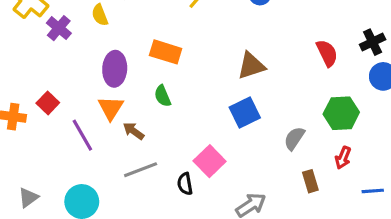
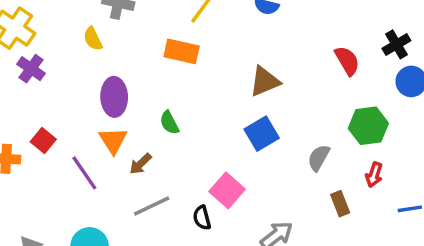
purple cross: (59, 28) -> (31, 69), moved
orange rectangle: (166, 52) -> (182, 51), moved
brown arrow: (134, 131) -> (140, 164), turned -75

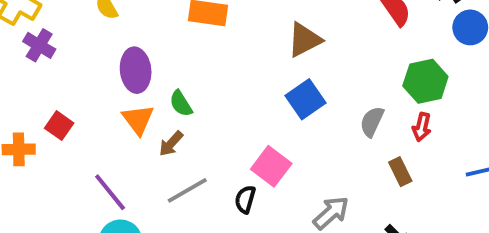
green semicircle: (169, 123) -> (181, 104), moved
purple line: (84, 173) -> (110, 192), moved
red arrow: (374, 175) -> (422, 127), moved
black semicircle: (202, 218) -> (245, 199), turned 35

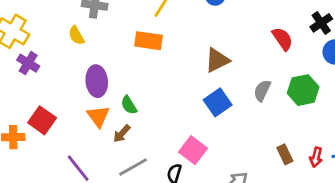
gray semicircle: (372, 122) -> (262, 91), moved
red square: (59, 126) -> (42, 120), size x1.4
red arrow: (422, 127) -> (316, 157), moved

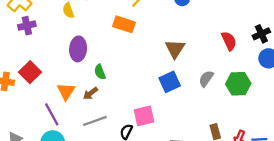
brown triangle: (217, 60) -> (175, 49), turned -40
purple cross: (28, 63) -> (27, 26), turned 36
orange triangle: (98, 116) -> (66, 91), moved
pink square: (193, 150) -> (144, 116), turned 30

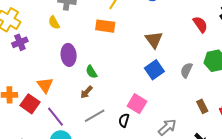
red square: (30, 72) -> (30, 104), moved
gray semicircle: (206, 79) -> (186, 70), moved
orange triangle: (66, 91) -> (45, 85), moved
pink square: (144, 116) -> (137, 104), turned -36

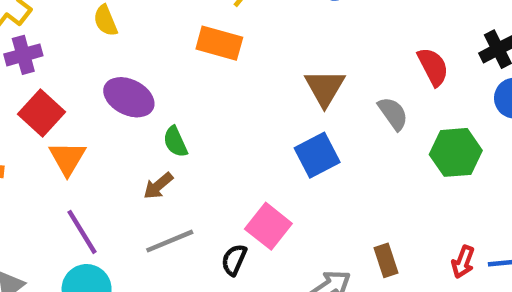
purple ellipse: (69, 55) -> (129, 97), turned -65
gray semicircle: (186, 70) -> (393, 114), moved, turned 112
red square: (30, 104) -> (41, 113), moved
brown rectangle: (202, 106) -> (386, 260), moved

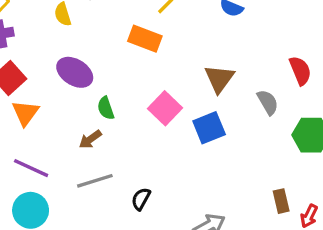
pink square: (268, 226) -> (165, 108), moved
purple line: (82, 232) -> (31, 168), turned -39
brown rectangle: (386, 260) -> (281, 201), moved

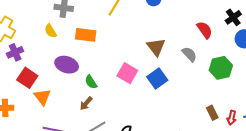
orange rectangle: (145, 39) -> (86, 35), moved

